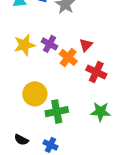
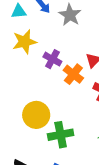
yellow star: (24, 45) -> (25, 42), moved

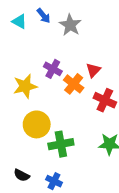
cyan triangle: (19, 11) -> (19, 21), turned 35
yellow star: (25, 42) -> (25, 86), moved

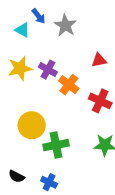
cyan triangle: (19, 21) -> (22, 30), moved
red triangle: (93, 70) -> (99, 60), moved, turned 35
yellow star: (25, 86) -> (20, 68), moved

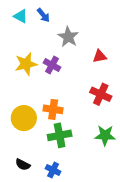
gray star: (65, 25) -> (68, 37), moved
cyan triangle: (22, 30) -> (21, 16), moved
orange cross: (69, 85) -> (53, 109), moved, turned -30
yellow circle: (32, 125) -> (24, 118), moved

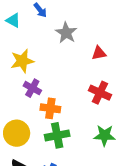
cyan triangle: (21, 16) -> (13, 20), moved
purple cross: (52, 65) -> (32, 88), moved
yellow circle: (24, 118) -> (17, 133), moved

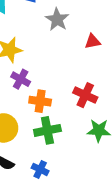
red cross: (100, 93) -> (85, 95), moved

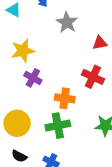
red cross: (85, 95) -> (93, 77), moved
orange cross: (40, 101) -> (65, 98), moved

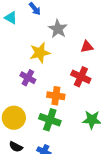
yellow star: (23, 51) -> (40, 53), moved
green cross: (58, 126) -> (50, 120), turned 30

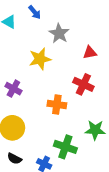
purple cross: (28, 78) -> (13, 89), moved
green cross: (50, 120) -> (65, 147), moved

